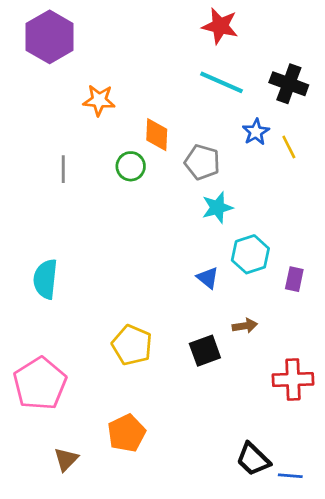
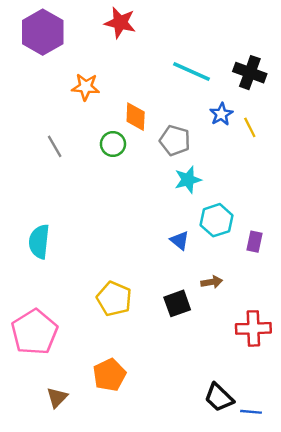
red star: (220, 26) -> (120, 23), moved
gray line: (63, 169) -> (55, 146), turned -30

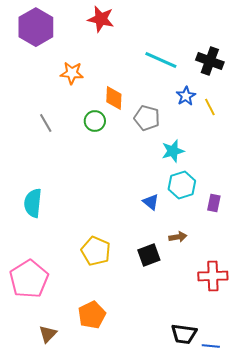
cyan star: (188, 180) -> (173, 151), moved
black trapezoid: (219, 397) -> (184, 334), turned -36

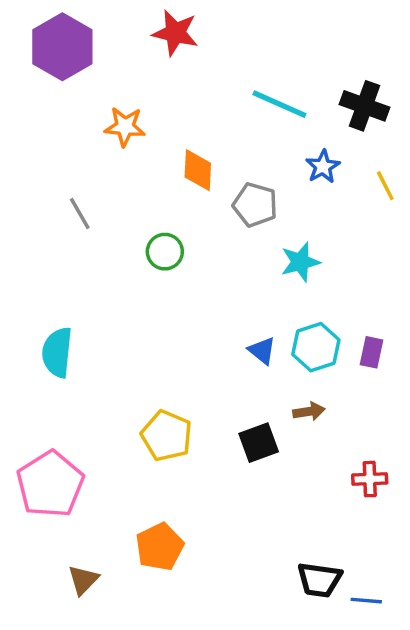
yellow line: (210, 107) -> (385, 186), moved
green circle: (95, 121) -> (165, 252), moved
cyan hexagon: (182, 185) -> (316, 347), moved
red cross: (213, 276) -> (370, 479), size x0.7

